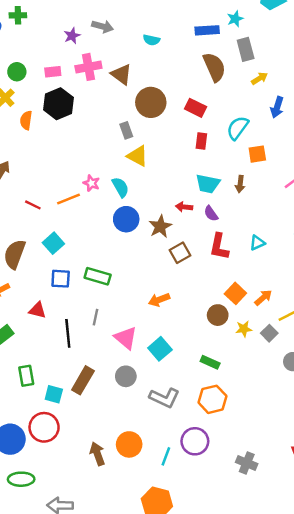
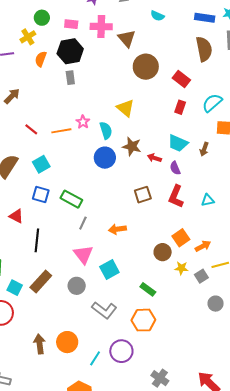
gray rectangle: (126, 130) -> (70, 78), moved
brown star: (160, 227) -> (132, 146), moved, turned 30
gray line: (95, 317) -> (83, 223), moved

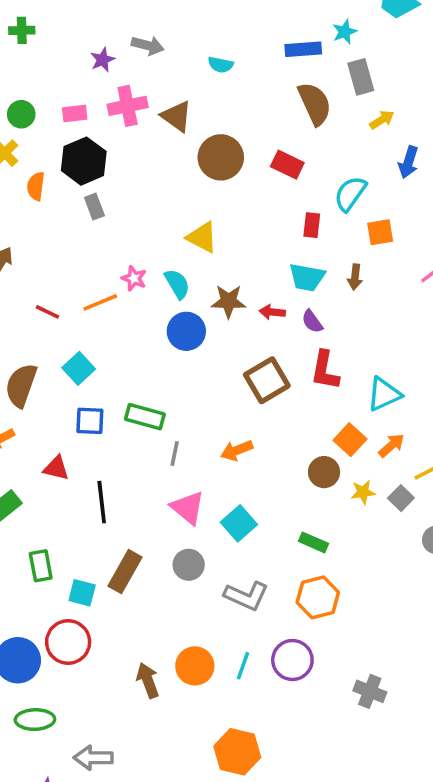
red rectangle: (180, 107) -> (312, 225), moved
brown square: (143, 195) -> (267, 380), size x1.4
cyan triangle: (208, 200) -> (384, 394), moved, size x1.5
cyan line: (95, 358) -> (243, 666), moved

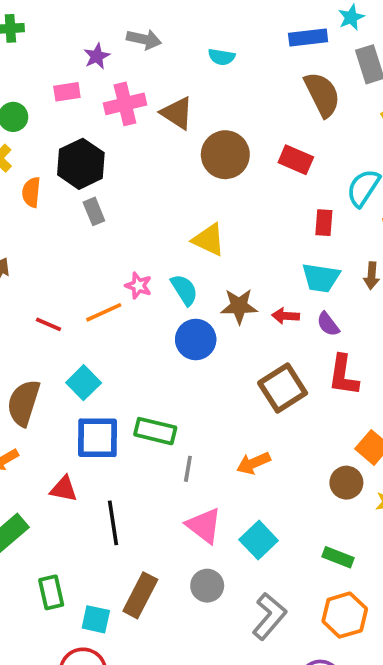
pink rectangle: (75, 114) -> (67, 92), moved
blue square: (90, 421) -> (97, 438), size x1.4
gray L-shape: (246, 596) -> (269, 616), turned -72

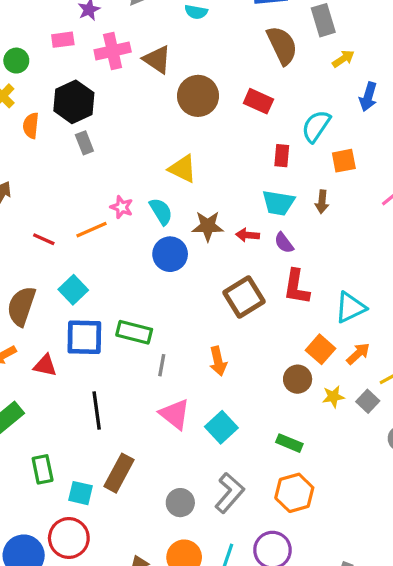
orange arrow: (253, 463) -> (218, 361), turned -80
red triangle: (64, 489) -> (45, 365), moved
gray circle: (207, 586) -> (180, 503), moved

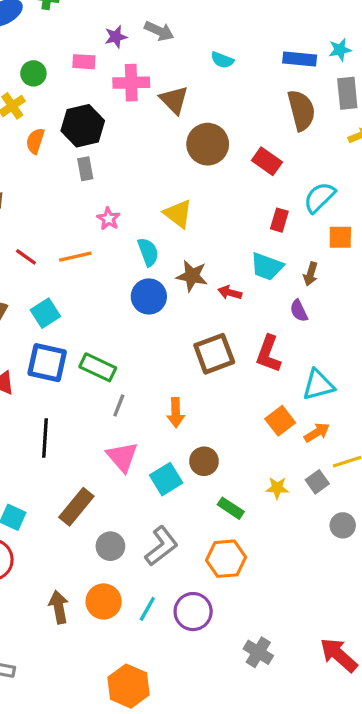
pink star: (122, 207) -> (109, 219), moved
purple semicircle: (284, 243) -> (299, 311), moved
brown circle: (298, 379) -> (204, 461), moved
yellow star: (333, 397) -> (277, 488), moved
brown rectangle: (119, 473) -> (76, 507), moved

